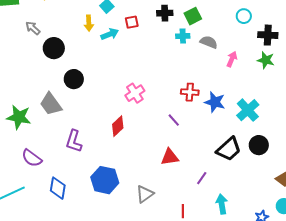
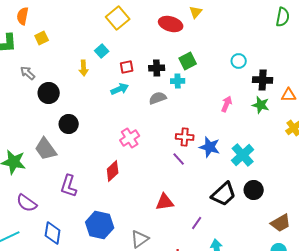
black cross: (165, 13) -> (157, 68), moved
cyan arrow: (110, 34) -> (120, 89), moved
gray semicircle: (209, 42) -> (158, 98), moved, turned -42
purple line: (174, 120) -> (179, 159), moved

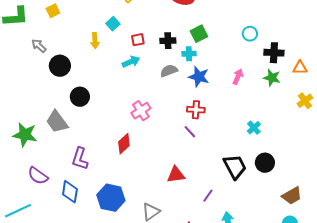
blue star: (210, 147) -> (199, 77), moved
cyan cross: (243, 155) -> (254, 128), size x0.6
black trapezoid: (224, 194) -> (235, 167), turned -76
blue diamond: (53, 233) -> (70, 192), moved

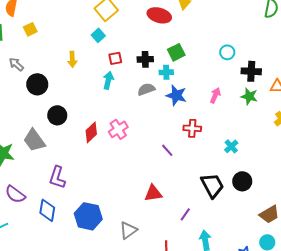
cyan square: (113, 24) -> (98, 35), moved
cyan arrow: (131, 62) -> (108, 80), turned -54
red cross: (196, 110) -> (192, 128), moved
red diamond: (124, 144) -> (91, 132), moved

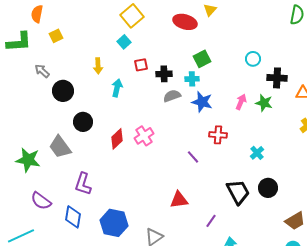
black cross: (145, 59) -> (164, 74), moved
cyan arrow: (108, 80) -> (117, 88), moved
green star: (249, 96) -> (264, 103), moved

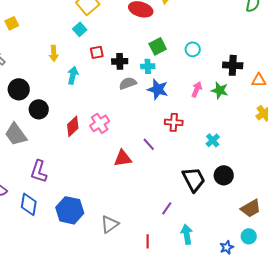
cyan circle: (253, 59) -> (193, 49), moved
black circle: (63, 91) -> (19, 89), moved
red triangle: (179, 200) -> (123, 158), moved

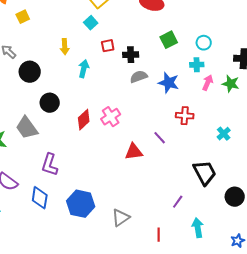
cyan cross: (148, 66) -> (197, 65), moved
black circle: (19, 89) -> (30, 72), moved
black circle: (224, 175) -> (235, 197), moved

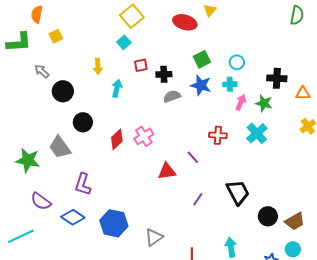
blue star: (169, 83) -> (201, 85), moved
cyan cross: (224, 134) -> (257, 133), moved, size x1.5
blue diamond: (40, 198) -> (73, 217), turned -65
purple line: (178, 202) -> (198, 199), moved

